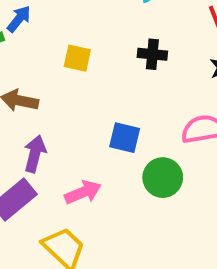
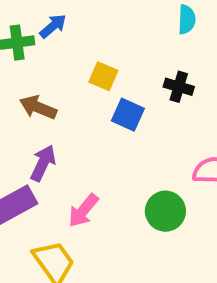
blue square: (125, 138) -> (128, 115), moved
pink arrow: (83, 192) -> (83, 211), turned 141

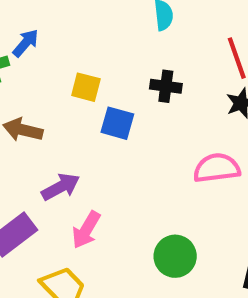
purple arrow: (43, 163) -> (61, 187), moved, turned 45
green circle: (165, 211) -> (175, 256), moved

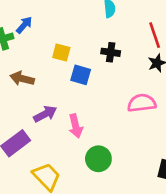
pink arrow: (86, 230) -> (76, 126), moved, turned -45
green circle: (175, 256) -> (98, 159), moved

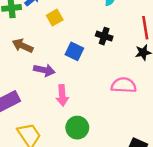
yellow square: (61, 52) -> (55, 18), moved, turned 35
purple arrow: (45, 114) -> (44, 70), moved, turned 30

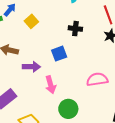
blue square: (74, 51) -> (59, 54), moved, turned -35
pink semicircle: (124, 85) -> (97, 79), moved

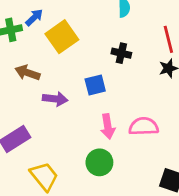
yellow square: (31, 21) -> (62, 37), size x1.6
pink arrow: (51, 85) -> (108, 126), moved

